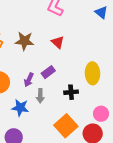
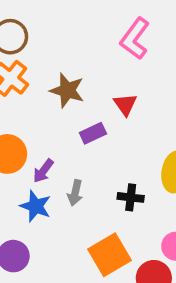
purple rectangle: (48, 72) -> (93, 133), moved
purple arrow: (29, 80) -> (43, 171), moved

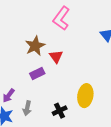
brown star: (67, 90) -> (35, 46), moved, turned 30
black cross: (131, 197) -> (60, 111), turned -32

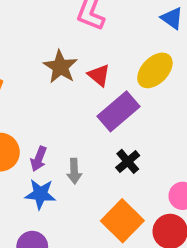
purple rectangle: (37, 73) -> (118, 111), moved, size x1.6
yellow ellipse: (85, 96) -> (155, 70), moved, turned 50

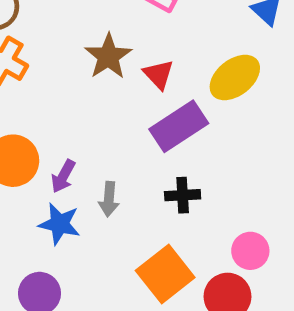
black cross: (128, 161) -> (183, 195), turned 30

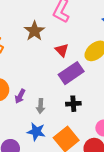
brown star: (108, 56) -> (34, 31), moved
blue star: (59, 224) -> (36, 132), moved

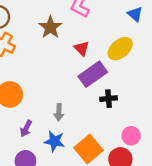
purple arrow: (20, 96) -> (26, 128), moved
black cross: (73, 104) -> (109, 99), moved

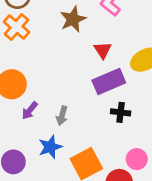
purple arrow: (26, 128) -> (30, 111), moved
blue star: (54, 141) -> (50, 147), turned 30

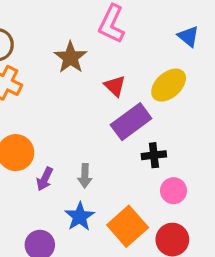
pink circle: (137, 159) -> (174, 191), moved

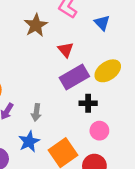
blue triangle: (188, 36) -> (102, 23), moved
yellow ellipse: (169, 85) -> (108, 71), moved

